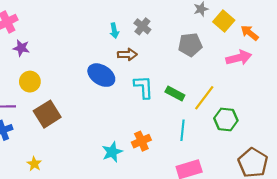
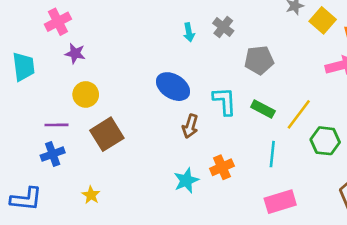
gray pentagon: (190, 45) -> (259, 60), moved
brown arrow: (127, 54) -> (190, 126), moved, turned 108

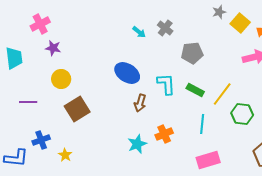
cyan arrow: (189, 32) -> (139, 32), turned -40
purple line: (57, 125) -> (28, 102), moved
blue cross: (53, 154) -> (41, 140), moved

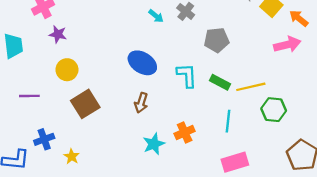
yellow line: (222, 94) -> (251, 87), turned 40
brown arrow: (140, 103) -> (141, 103), moved

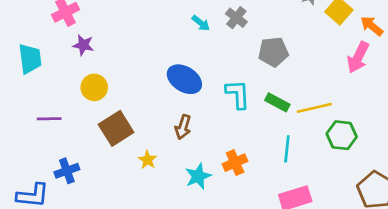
pink arrow: (287, 45) -> (358, 57), turned 130
yellow star: (72, 156) -> (148, 160), moved

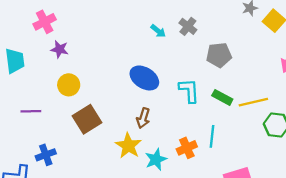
cyan line: (287, 149) -> (212, 136), moved
yellow star: (148, 160) -> (128, 146), moved, size x1.6

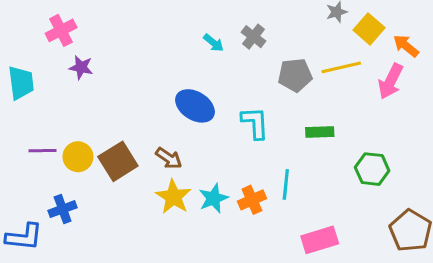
yellow circle: (69, 85) -> (78, 157), moved
green rectangle: (222, 97) -> (320, 132), moved, turned -30
yellow line: (253, 102) -> (341, 67), moved
brown arrow: (143, 118) -> (169, 158), moved, turned -72
cyan star: (156, 159) -> (213, 198), moved

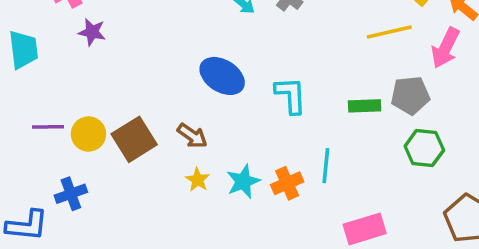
gray pentagon: (295, 75) -> (410, 95), moved
yellow star: (173, 197) -> (198, 180), size x0.6

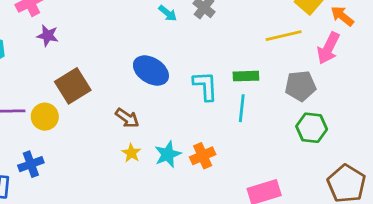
green rectangle: (365, 106) -> (246, 76), moved
brown square: (134, 139) -> (73, 86), moved
cyan line: (326, 166) -> (242, 108), moved

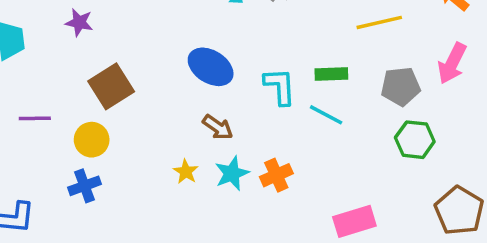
pink arrow: (328, 48) -> (452, 63), moved
cyan line: (242, 108) -> (326, 115), turned -68
yellow circle: (45, 117) -> (92, 140), moved
brown arrow: (127, 118) -> (218, 127), moved
blue cross: (31, 164) -> (85, 186), moved

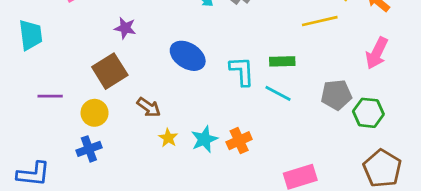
purple star: (79, 22) -> (125, 28), moved
gray pentagon: (401, 86) -> (336, 95), moved
brown arrow: (218, 127) -> (149, 107), moved
green hexagon: (415, 140) -> (368, 113), moved

